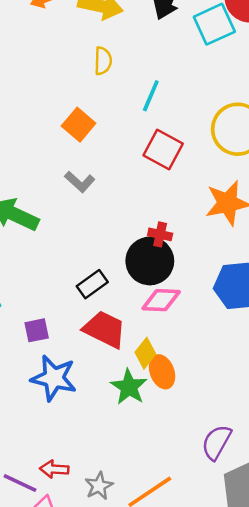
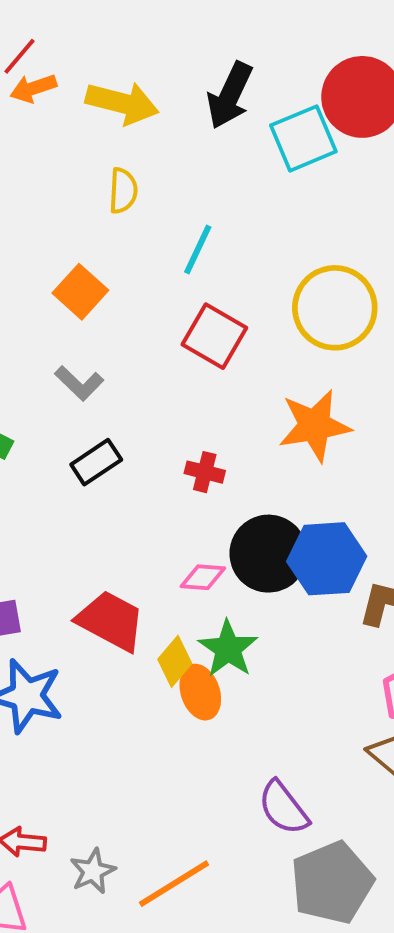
black circle: (150, 261) -> (268, 554), moved
black rectangle: (92, 284) -> (96, 462), moved
pink diamond: (161, 300) -> (203, 577), size x0.7
green star: (129, 387) -> (228, 649), moved
purple semicircle: (216, 442) -> (283, 808), turned -69

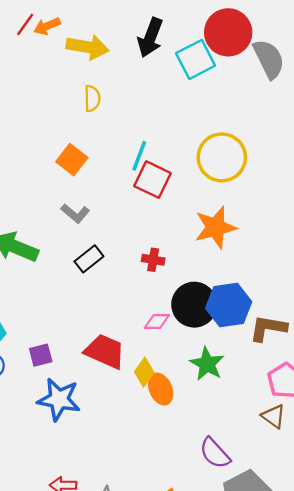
orange arrow: (33, 88) -> (47, 26), moved
cyan line: (198, 249) -> (139, 156), moved
green star: (228, 649) -> (207, 364), moved

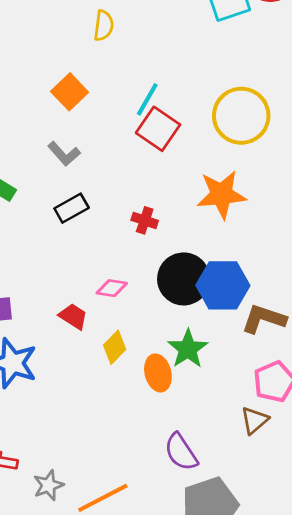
pink diamond: (157, 322) -> (112, 288), moved
red trapezoid: (105, 351) -> (73, 316), size x0.6
orange ellipse: (161, 389) -> (158, 373), moved
brown triangle: (274, 416) -> (254, 420), turned 35

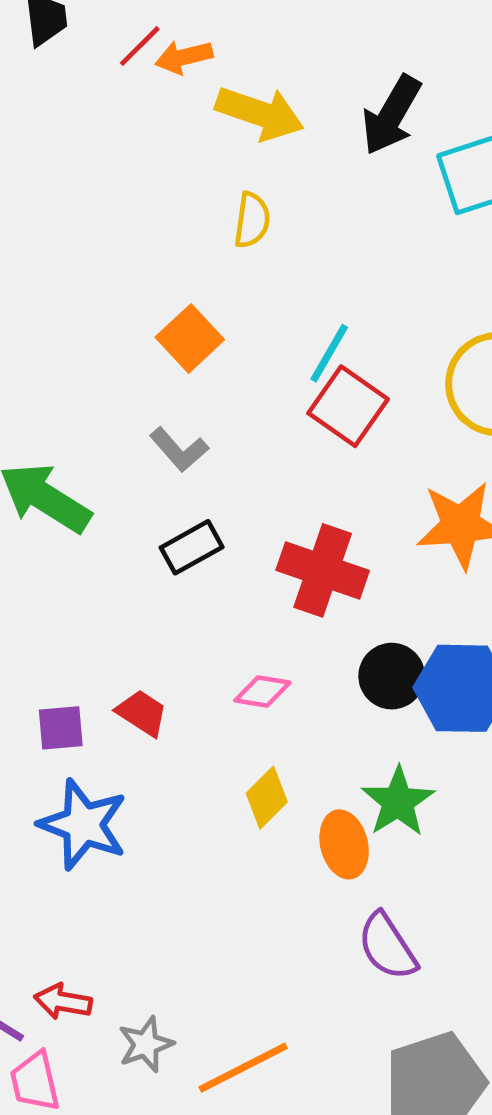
red cross: (145, 220) -> (323, 570), size x1.8
black circle: (184, 279) -> (392, 676), size x0.7
red trapezoid: (73, 316) -> (142, 713), moved
purple semicircle: (181, 452) -> (387, 946), moved

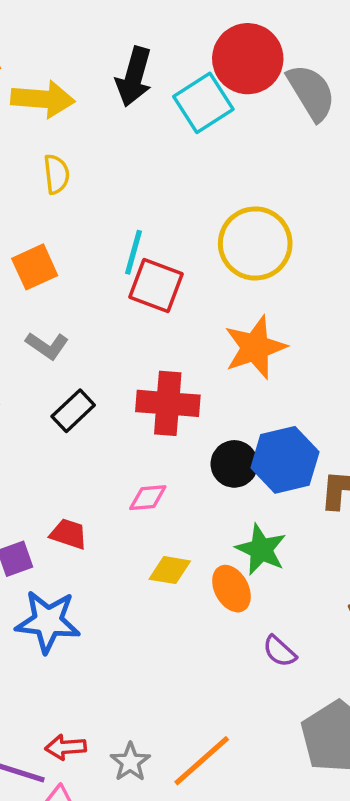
orange square: (190, 338) -> (35, 267), turned 33
yellow diamond: (267, 798) -> (170, 570), turned 69
purple semicircle: (387, 946) -> (280, 651), size x0.7

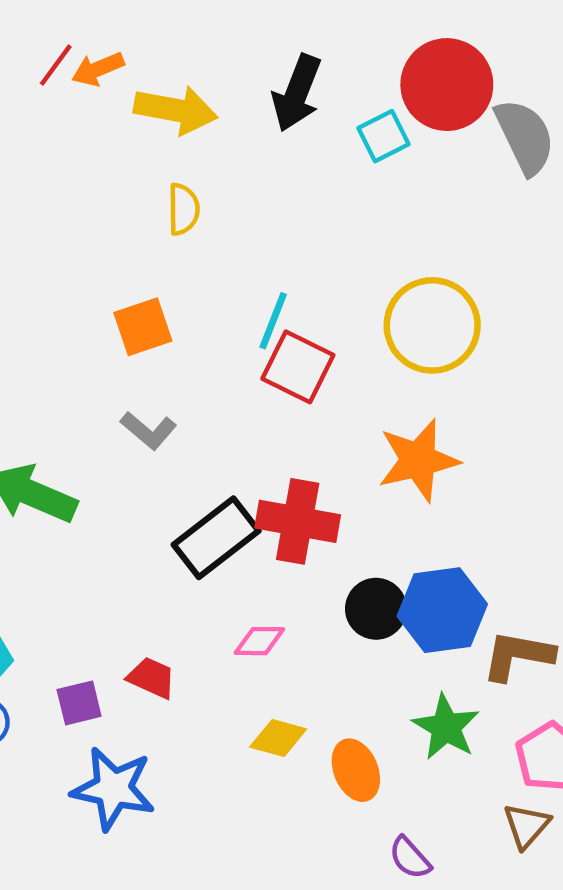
cyan square: (203, 103) -> (383, 136), size x0.7
black rectangle: (73, 411) -> (216, 538), moved, size x1.5
green star: (261, 549) -> (446, 727), moved

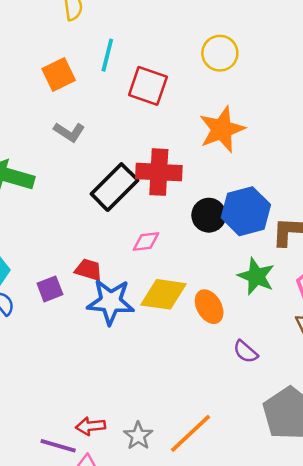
cyan line: (273, 321) -> (107, 55), moved
yellow circle: (432, 325) -> (220, 53), size x0.7
yellow diamond: (278, 738) -> (163, 294), size x1.5
blue star: (113, 789) -> (111, 302), moved

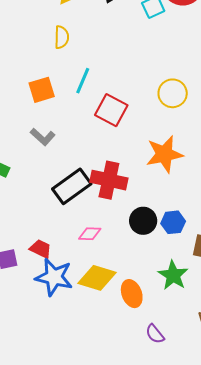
blue hexagon: (246, 211) -> (173, 222), size x0.6

